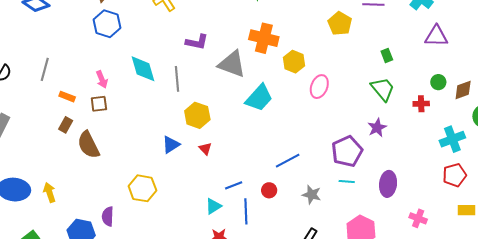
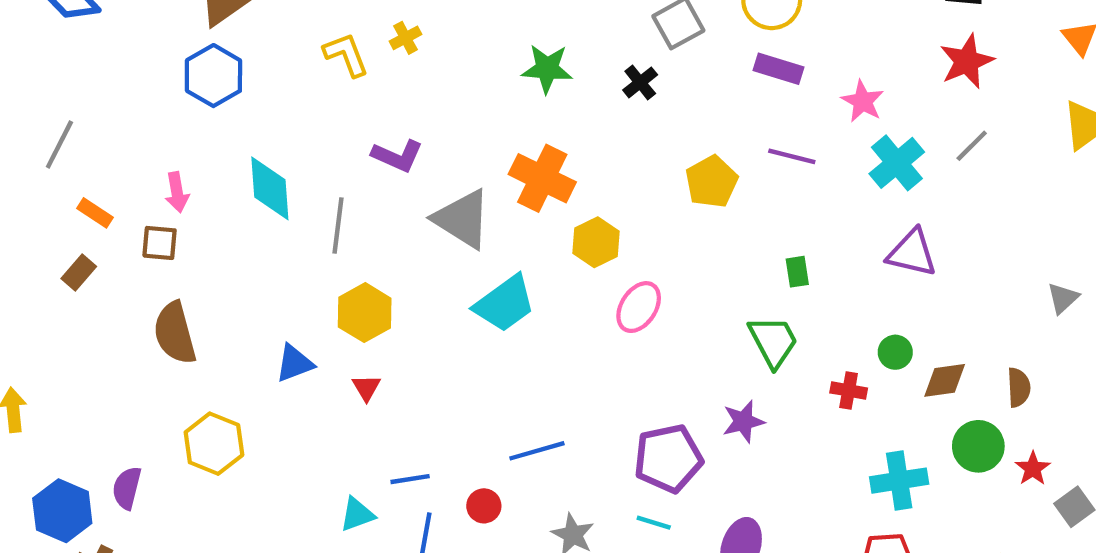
brown semicircle: (88, 145) -> (175, 333), moved

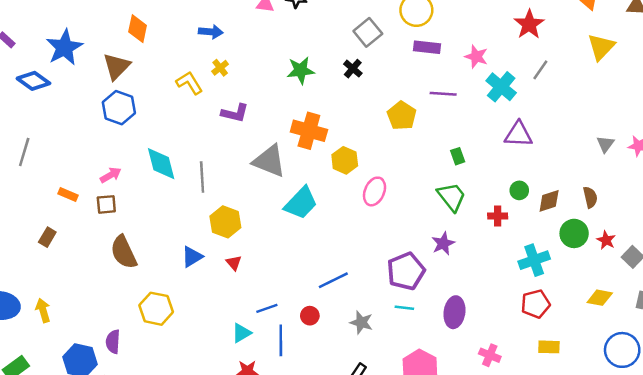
gray line: (59, 145) -> (24, 152), moved
purple L-shape: (397, 156) -> (235, 113), moved
pink arrow: (177, 192) -> (111, 175), turned -100
brown rectangle: (79, 273) -> (47, 237), moved

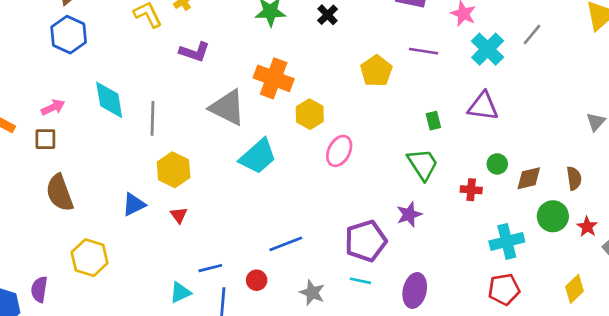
purple triangle: (518, 134) -> (483, 106), moved
yellow diamond: (600, 298) -> (575, 289), turned -60

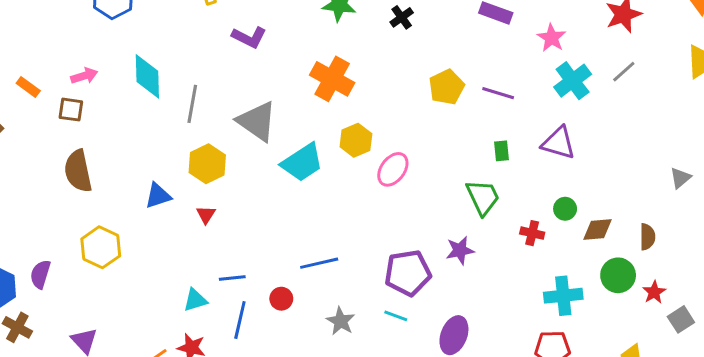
purple line: (424, 51) -> (498, 93), moved
gray triangle: (227, 108) -> (257, 121), moved
yellow hexagon: (310, 114) -> (356, 140), moved

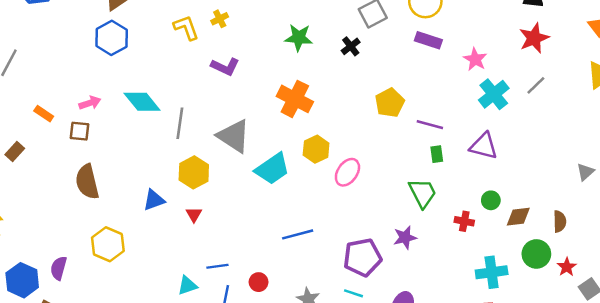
cyan diamond: (147, 76) -> (142, 102), turned -36
purple line: (498, 93) -> (430, 125), moved
blue line: (319, 263) -> (298, 234), moved

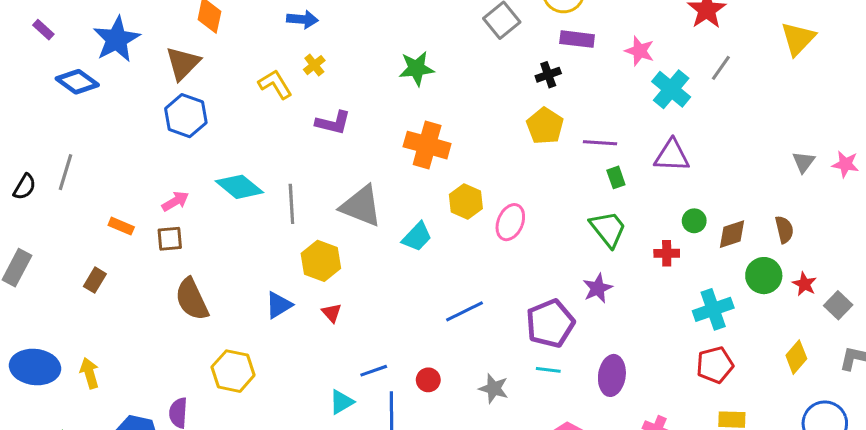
black cross: (351, 46) -> (548, 75), moved, turned 30
cyan trapezoid: (272, 169) -> (417, 237), size x0.7

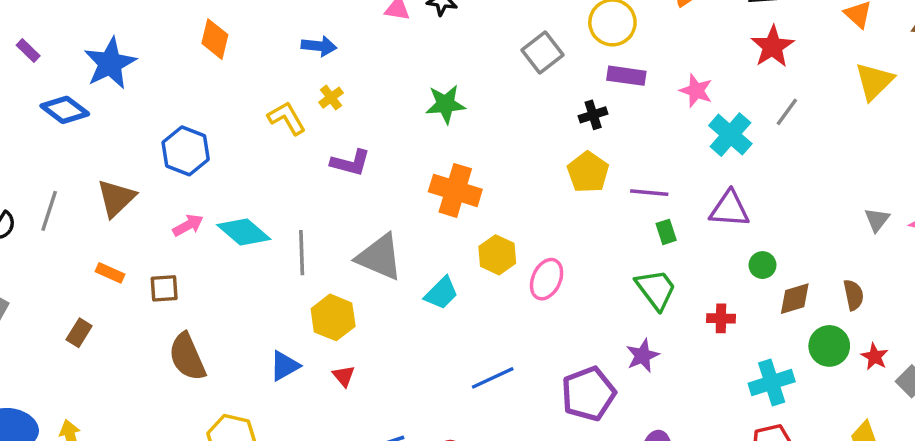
brown triangle: (183, 63) -> (116, 198), moved
pink arrow: (175, 201) -> (188, 225), moved
green circle: (694, 221) -> (762, 265), moved

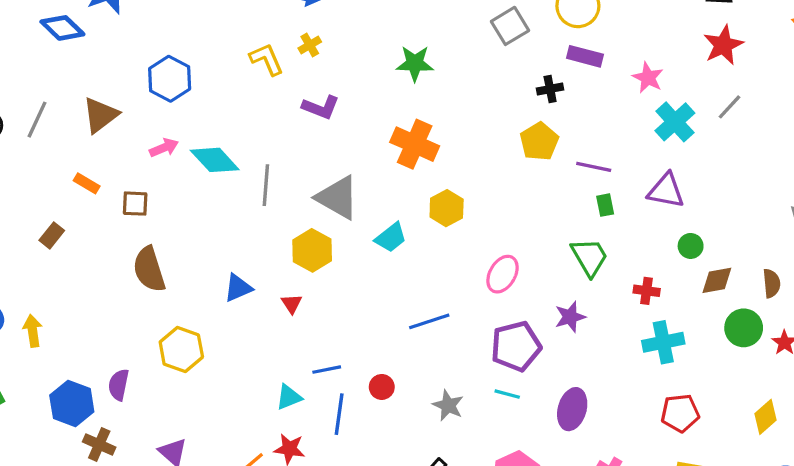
pink ellipse: (547, 279) -> (503, 274), moved
yellow hexagon: (333, 317) -> (312, 250), moved
cyan cross: (772, 382) -> (663, 342), moved

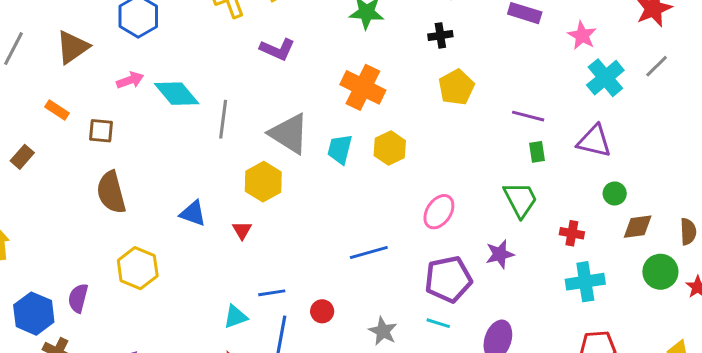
black cross: (550, 89) -> (440, 35), moved
yellow pentagon: (539, 141) -> (456, 87), moved
cyan trapezoid: (391, 237) -> (340, 149), moved, turned 140
blue triangle: (238, 288) -> (193, 213), turned 40

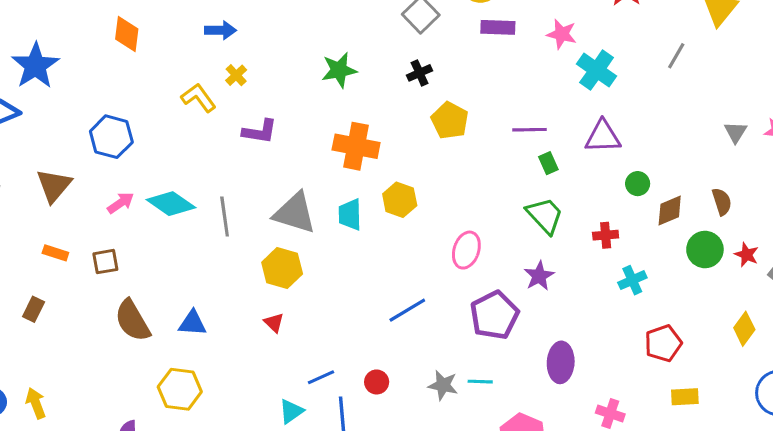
gray line: (657, 66) -> (676, 56), moved
blue triangle: (193, 213) -> (192, 323), moved
cyan cross: (585, 282) -> (632, 280), size x0.7
cyan line: (438, 323) -> (480, 382), moved

